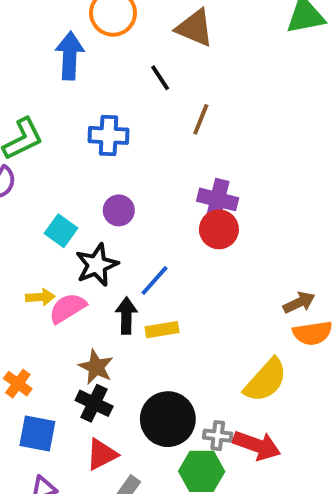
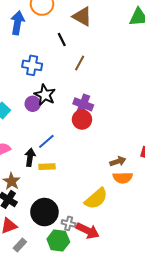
black star: (97, 265) -> (45, 95), moved, turned -30

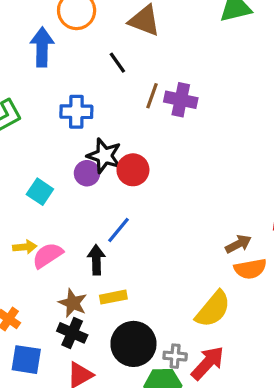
purple cross: (83, 104) -> (181, 100), moved
red circle: (82, 120) -> (133, 170), moved
yellow rectangle: (47, 167) -> (113, 297), moved
red arrow: (88, 231) -> (208, 363), turned -65

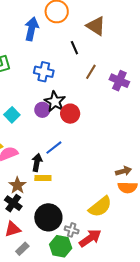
purple cross: (181, 100) -> (119, 81), moved
yellow rectangle: (113, 297) -> (43, 178), moved

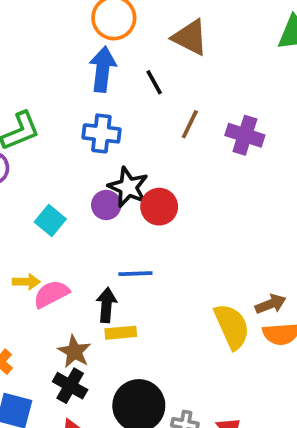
blue arrow: (32, 29) -> (103, 69), moved
blue line: (54, 148) -> (135, 274), turned 42
yellow semicircle: (100, 207) -> (232, 326), moved, turned -70

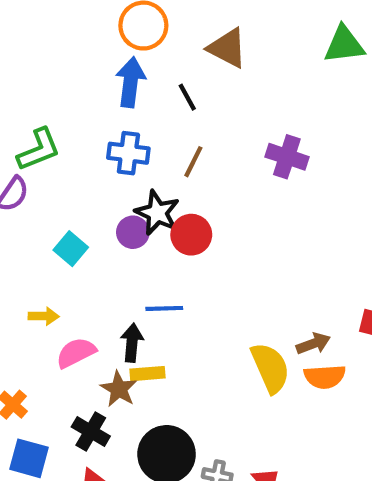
brown line: (190, 124) -> (193, 162), moved
pink semicircle: (51, 294) -> (76, 353), moved
brown star: (74, 352) -> (119, 389), moved

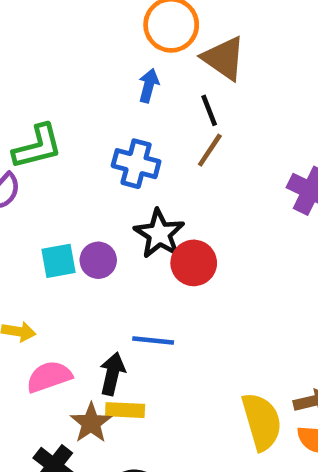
brown triangle: (227, 48) -> (224, 58), moved
blue arrow: (130, 82) -> (149, 86), size x0.6
brown line: (193, 162) -> (210, 150), moved
purple circle: (133, 232) -> (98, 260), moved
cyan square: (71, 249) -> (58, 261), turned 32

